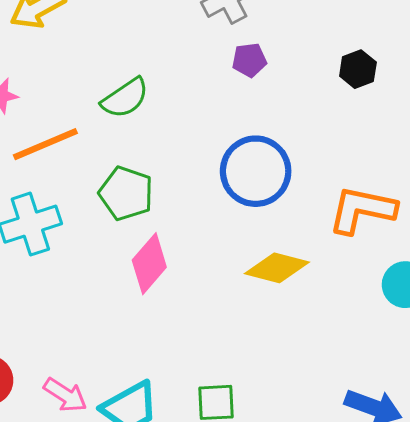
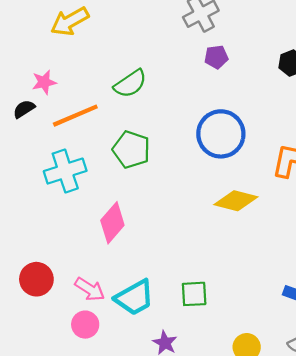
pink diamond: (149, 264) -> (112, 223), moved

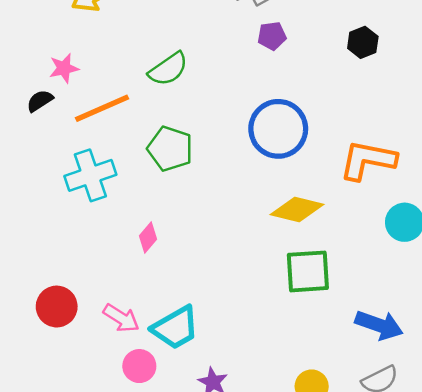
pink diamond: (112, 223) -> (148, 237), size x0.6
green square: (194, 294) -> (308, 271), moved, size x1.4
pink circle: (85, 325) -> (139, 366), moved

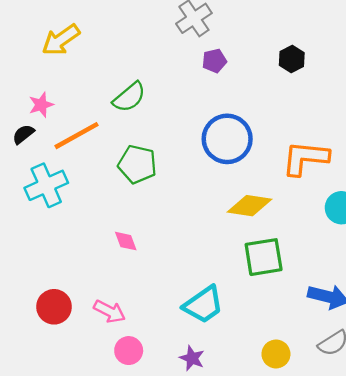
cyan cross: (90, 175) -> (46, 185), moved
pink diamond: (148, 237) -> (126, 241), turned -55
cyan trapezoid: (175, 328) -> (203, 305), moved

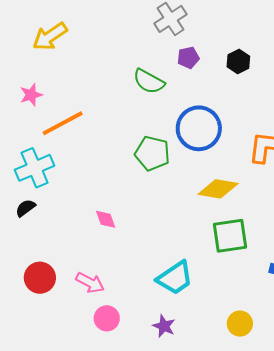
black hexagon: (292, 59) -> (238, 61), moved
green semicircle: (129, 97) -> (149, 81), moved, turned 68
black semicircle: (23, 134) -> (25, 208), moved
green pentagon: (137, 164) -> (152, 153), moved

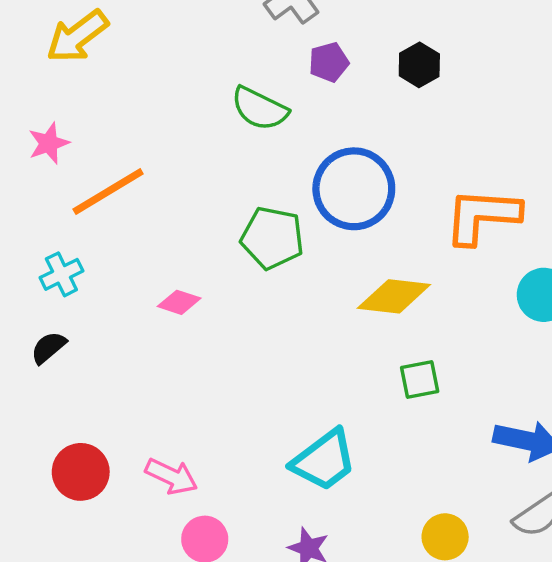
cyan cross: (35, 168) -> (61, 274), size x0.6
pink diamond: (106, 219) -> (179, 302), moved, turned -50
green square: (230, 236) -> (420, 379), size x0.6

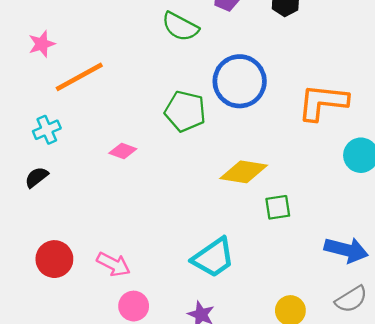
yellow diamond: (394, 296) -> (244, 172), moved

